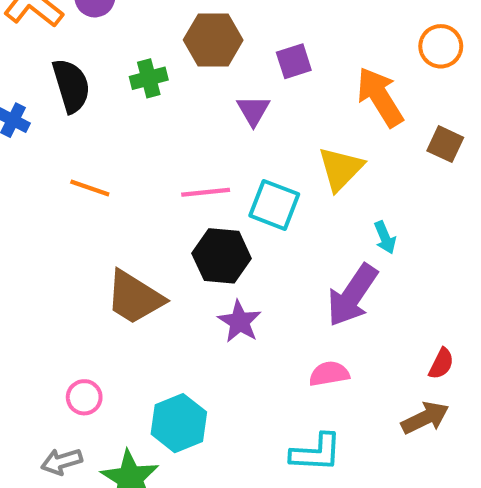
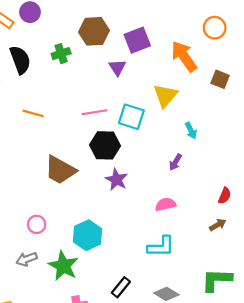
purple square: (294, 61) -> (137, 40), size x1.4
purple arrow: (352, 295) -> (175, 162), size x0.5
brown arrow: (425, 418) -> (218, 225), size x0.7

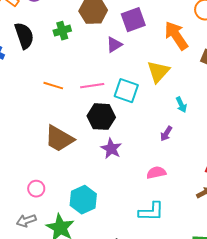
purple triangle: (117, 67) -> (114, 45), turned 30
orange line: (33, 113) -> (53, 86), moved

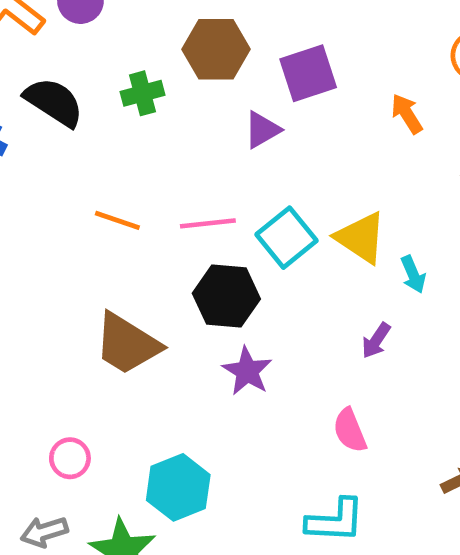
black semicircle: (24, 36) -> (54, 102), turned -40
orange arrow: (176, 36) -> (407, 114), size x0.6
yellow triangle: (158, 72) -> (361, 238), moved, turned -40
cyan square: (126, 91) -> (286, 238), turned 30
pink semicircle: (156, 173) -> (350, 430), turned -102

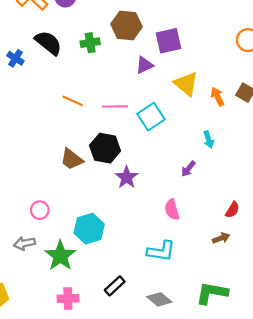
orange arrow: (407, 114) -> (217, 97), moved
yellow triangle: (361, 238) -> (186, 84), moved
black hexagon: (226, 296) -> (105, 148), moved
brown trapezoid: (127, 344) -> (72, 159), size x0.7

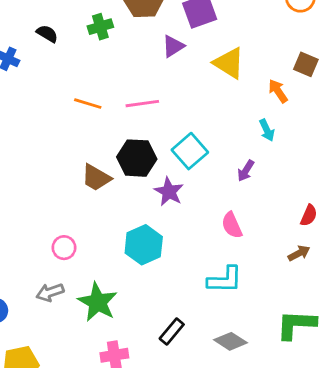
black semicircle: (48, 43) -> (47, 34), size x0.6
orange arrow: (217, 97) -> (278, 91), moved
cyan square: (151, 117) -> (190, 151), moved
cyan hexagon: (89, 229) -> (144, 245), moved

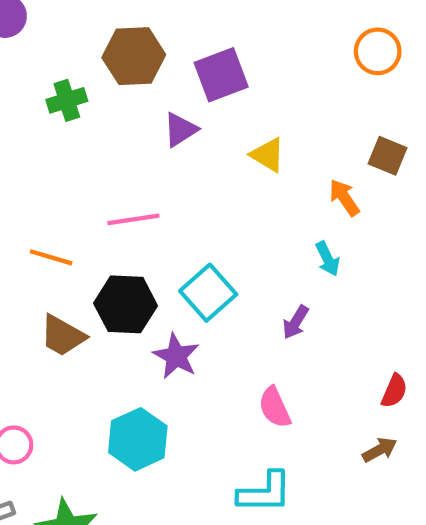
yellow triangle: (229, 63) -> (268, 155), size x0.7
orange line: (88, 104) -> (51, 257), moved

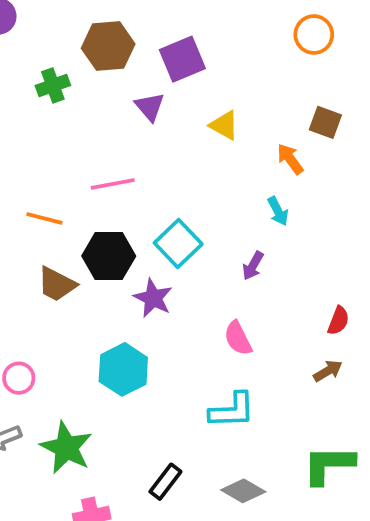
purple triangle: (180, 130) -> (150, 107), turned -36

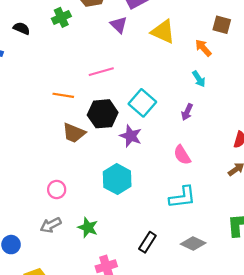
yellow triangle: (224, 125) -> (163, 32), size x1.4
green star: (66, 448) -> (88, 228), size x0.7

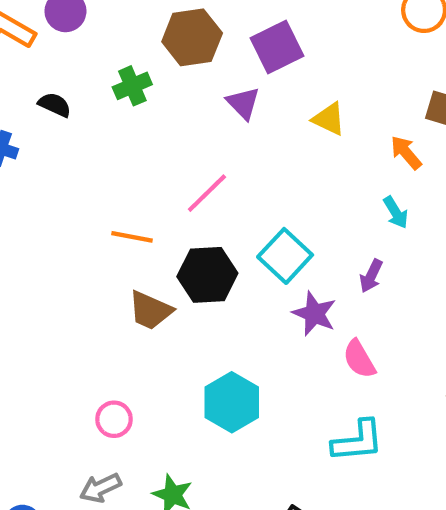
yellow triangle: (163, 32) -> (329, 119), size x0.7
pink line: (101, 72) -> (207, 193), turned -30
purple star: (131, 136) -> (314, 314), moved

